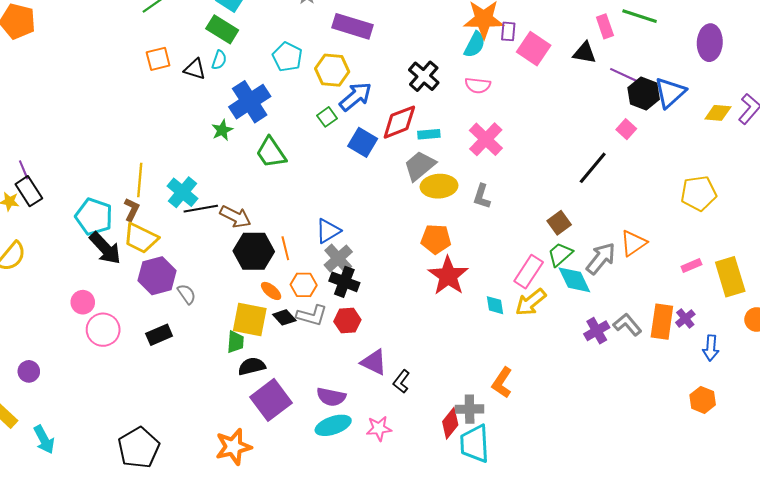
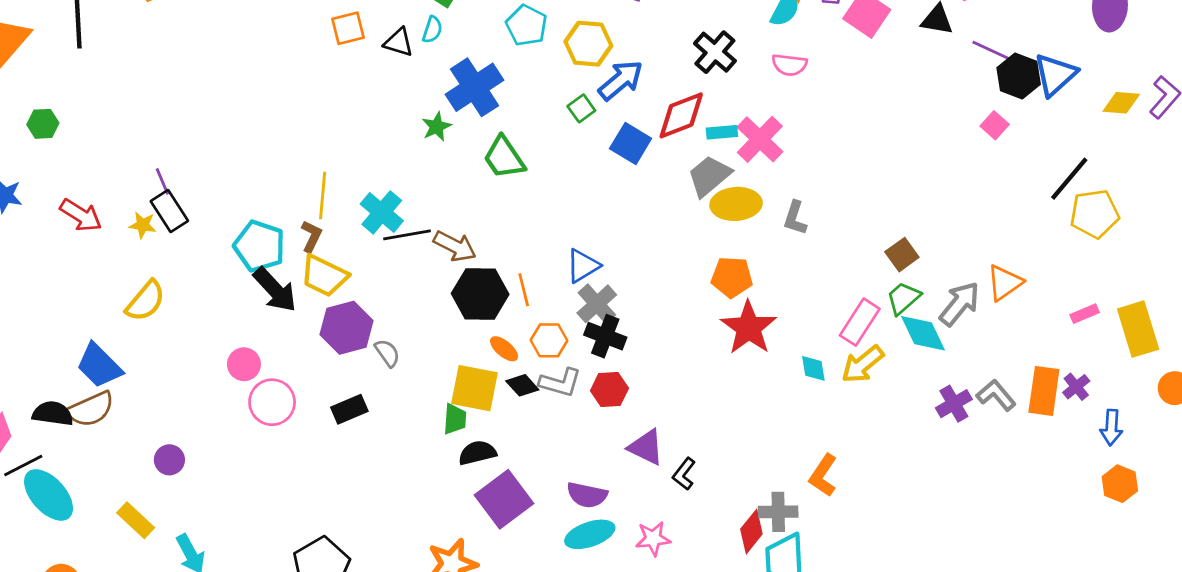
pink cross: (486, 139) -> (760, 139), moved
black line: (593, 168) -> (1069, 179), moved
orange hexagon: (703, 400) -> (1120, 484), moved

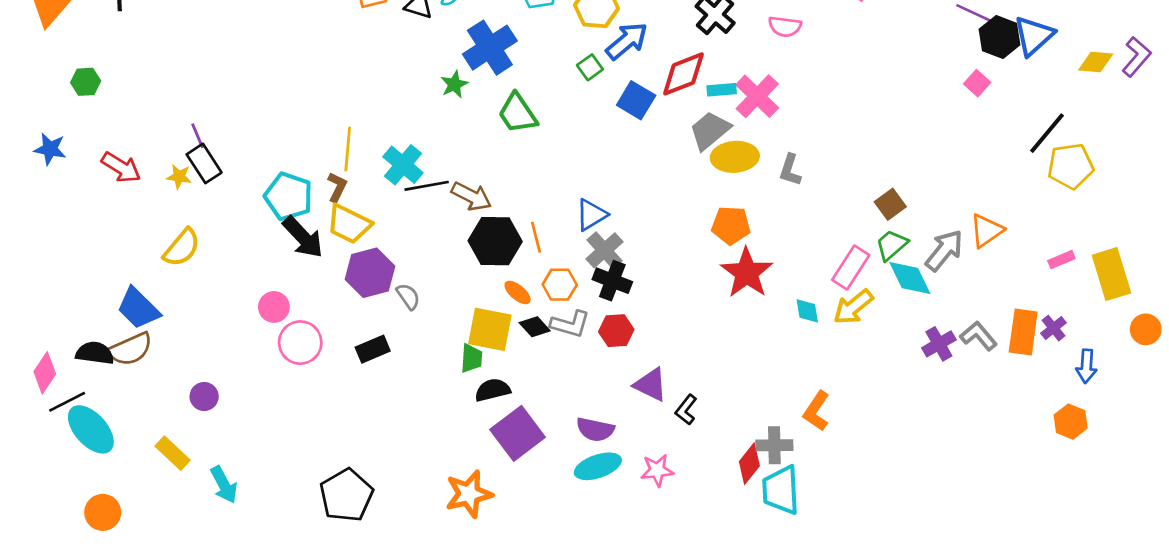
orange hexagon: (1120, 484) -> (1071, 422), moved

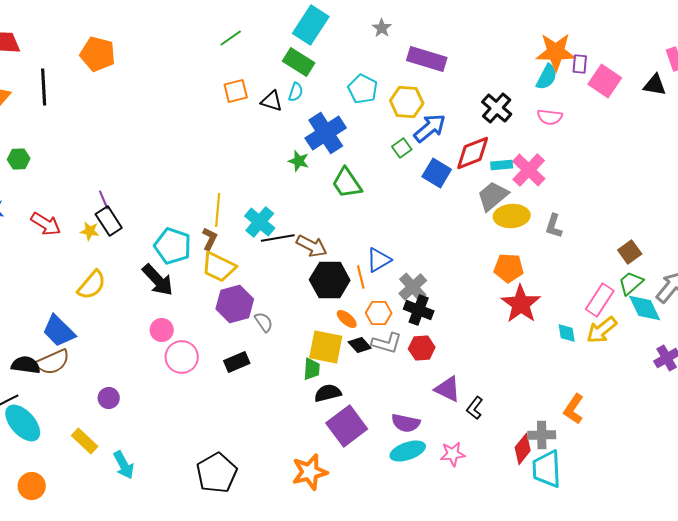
green star: (454, 84) -> (299, 161), turned -30
blue triangle: (591, 215) -> (379, 260), moved
black arrow: (303, 237) -> (158, 280), moved

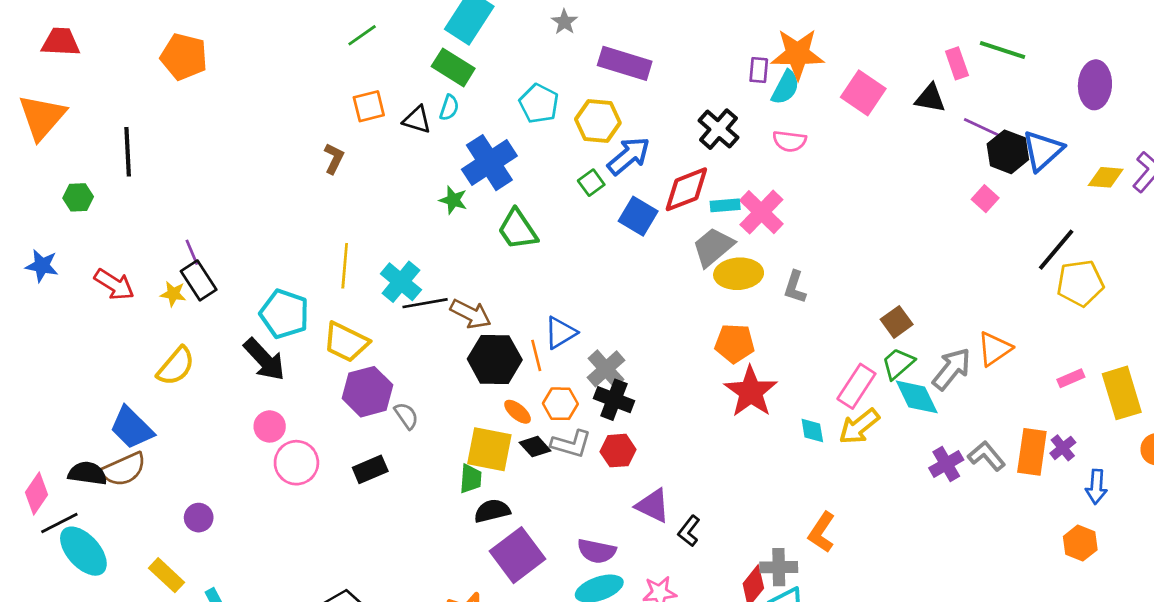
purple rectangle: (580, 64) -> (759, 70), moved
black line: (44, 87) -> (128, 152), moved
brown L-shape: (210, 239) -> (334, 159), moved

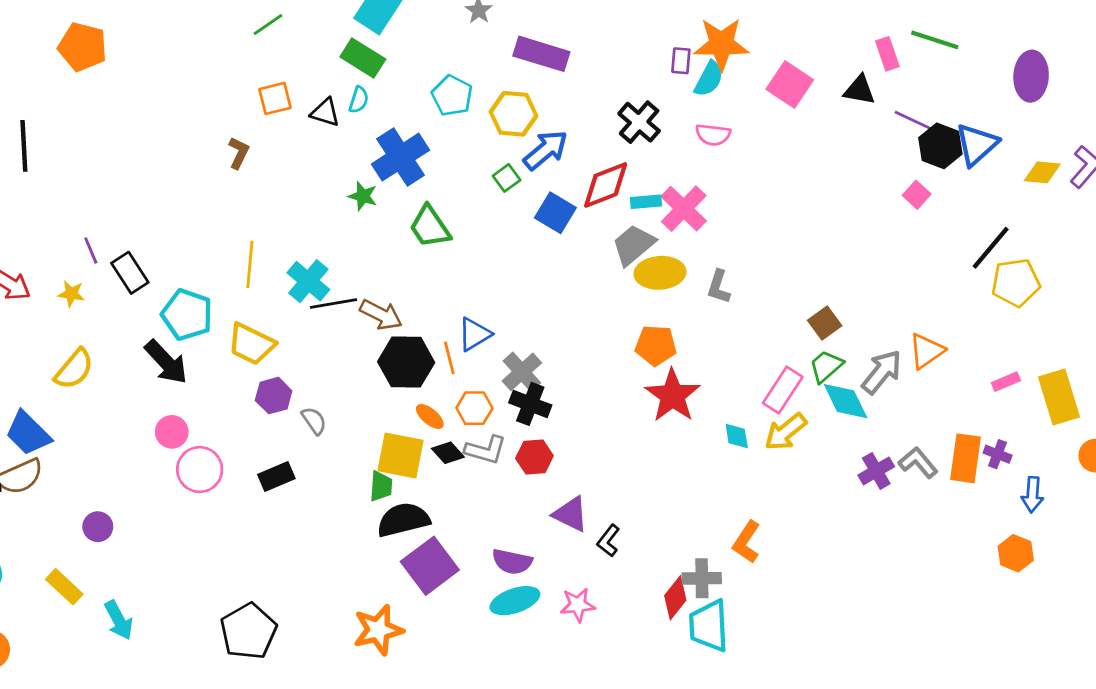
black rectangle: (199, 280) -> (130, 273), moved
purple hexagon: (367, 392) -> (274, 396), size x0.7
purple cross: (1063, 448) -> (998, 454), turned -30
black semicircle: (492, 511) -> (403, 520), size x1.4

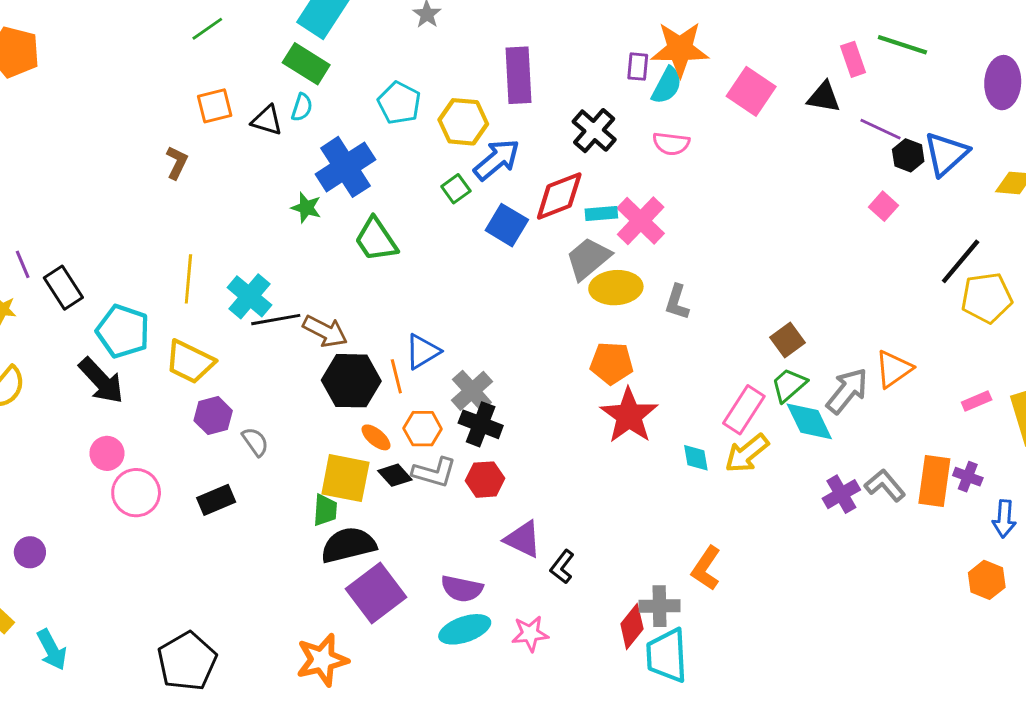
purple rectangle: (541, 54) -> (518, 75), moved, turned 70
black hexagon: (940, 146) -> (908, 155), size x0.7

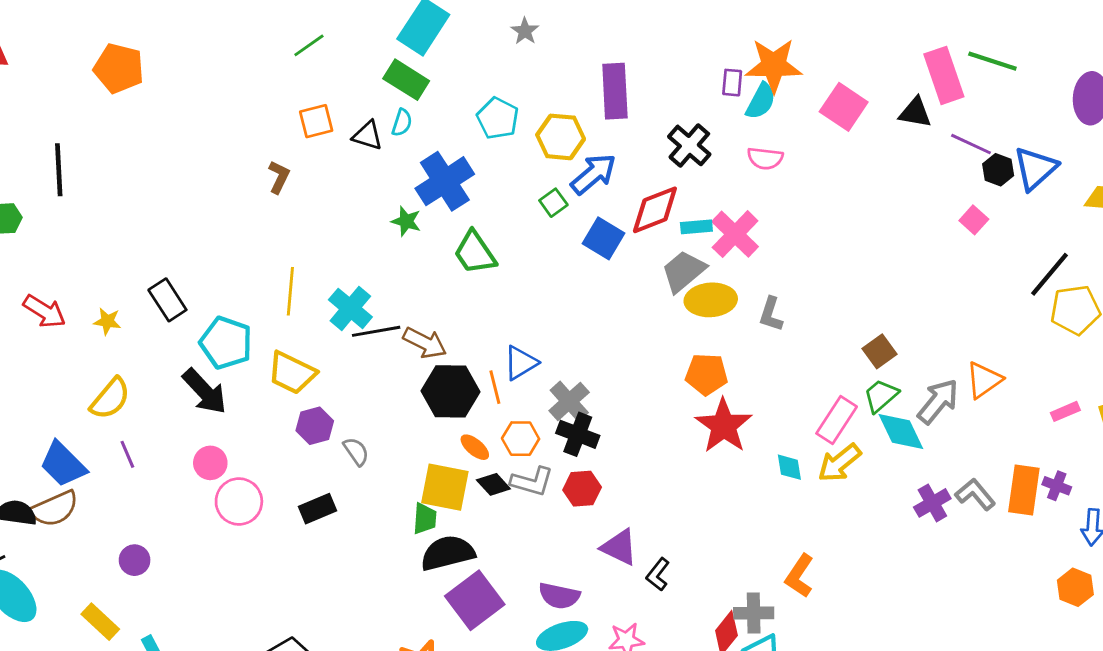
pink rectangle: (853, 59) -> (944, 75), size x1.6
purple line: (23, 264) -> (127, 454), moved

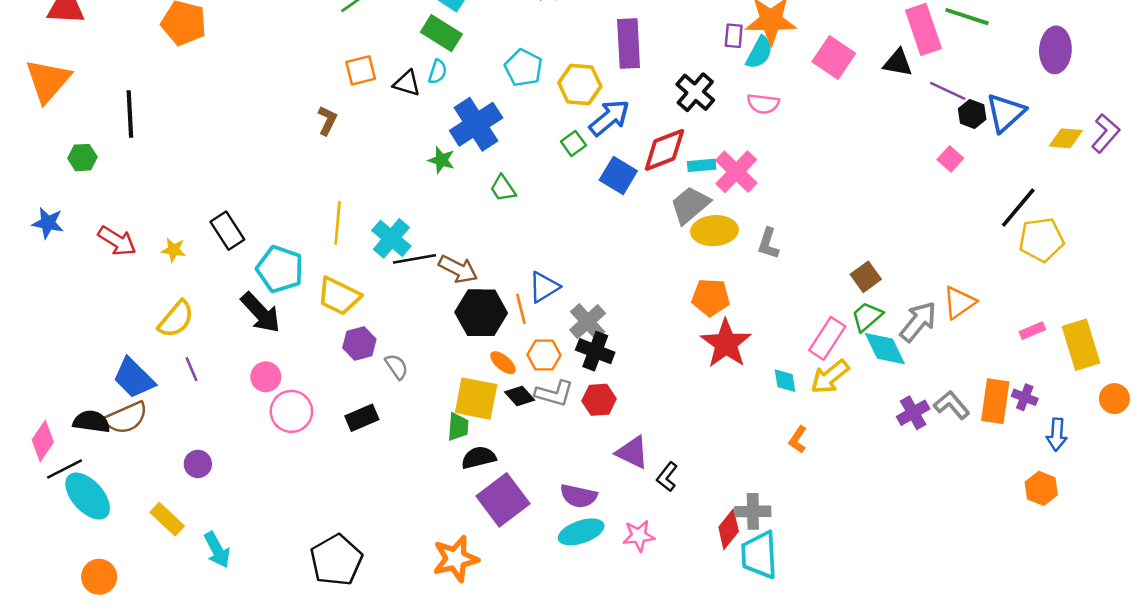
green trapezoid: (475, 253) -> (503, 188), size x0.7
black semicircle: (448, 553) -> (479, 458), size x0.7
orange L-shape: (799, 576) -> (798, 440), moved, size x0.7

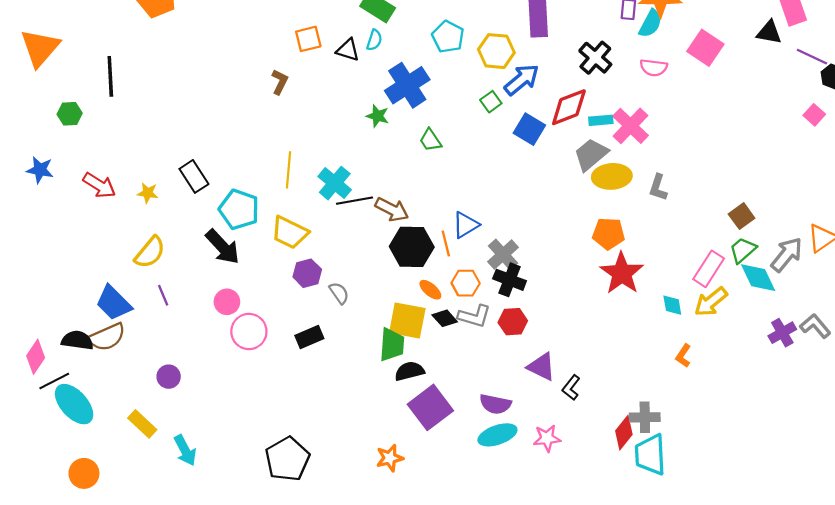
pink square: (834, 58) -> (705, 48), moved
green trapezoid: (458, 427) -> (392, 345), size x1.4
orange star: (456, 559) -> (390, 458), size x0.7

